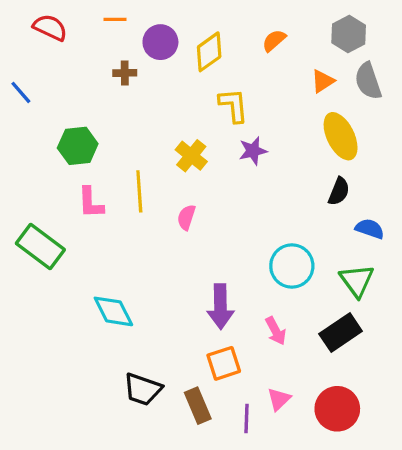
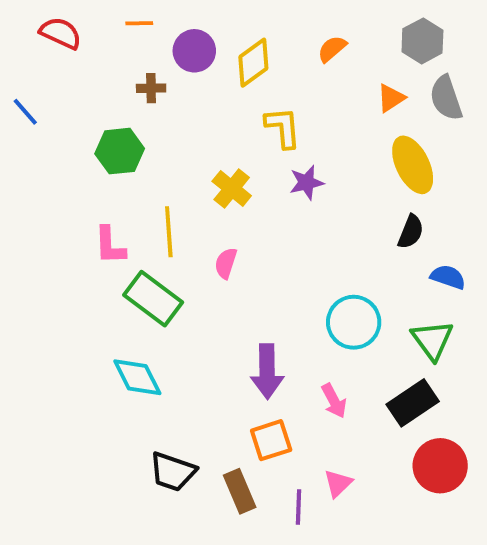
green hexagon: (78, 146) -> (120, 151), moved
green rectangle: (40, 247) -> (153, 299), moved
red circle: (337, 409) -> (440, 466), moved

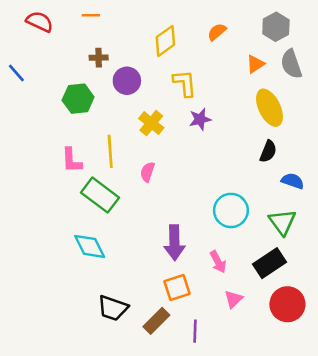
purple circle: (194, 51) -> (127, 81), moved
pink triangle: (338, 483) -> (234, 299), moved
brown rectangle: (240, 491) -> (156, 321), turned 68

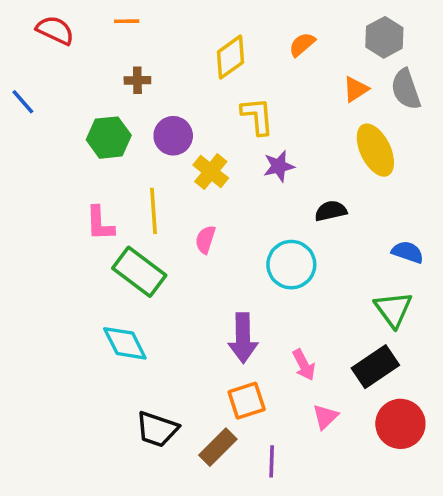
purple circle: (127, 81) -> (173, 136), moved
black semicircle: (268, 151) -> (331, 211), moved, turned -125
cyan circle: (231, 210) -> (291, 265), moved

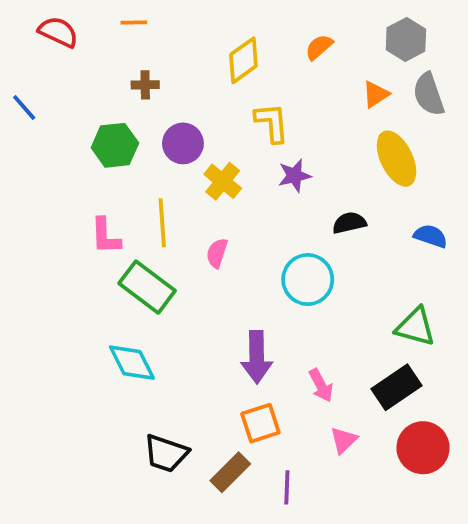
blue semicircle: (408, 252) -> (431, 236), moved
green triangle: (393, 309) -> (415, 327), turned -39

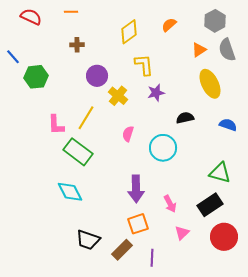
green hexagon: (115, 145) -> (36, 77), moved
yellow line: (162, 223) -> (86, 118), turned 35
pink semicircle: (217, 253) -> (128, 134), moved

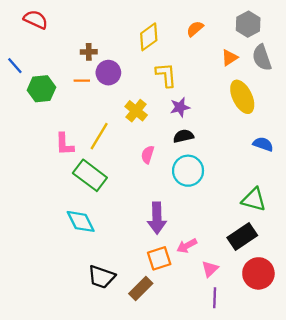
orange line: (71, 12) -> (82, 81), moved
purple circle: (97, 76) -> (108, 73), moved
black semicircle: (185, 118) -> (183, 136), moved
pink arrow: (170, 204) -> (187, 246), moved, turned 90
purple line: (152, 258) -> (215, 298), moved

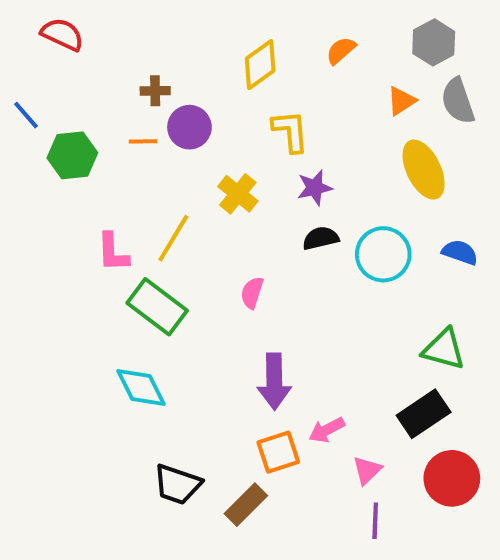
pink semicircle: (148, 155) -> (252, 293), moved
cyan circle: (188, 171) -> (383, 254), moved

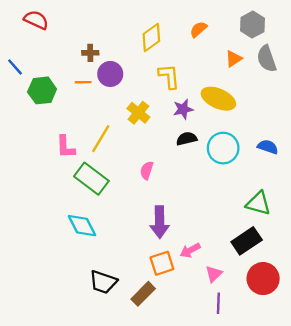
yellow ellipse: (424, 170) -> (218, 99), moved, turned -40

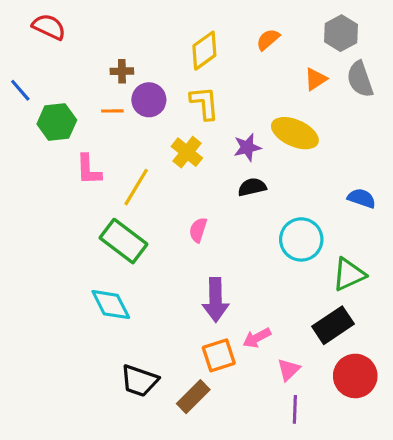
yellow L-shape: (169, 76) -> (204, 103), moved
pink L-shape: (66, 147) -> (89, 170), moved
cyan circle: (223, 148) -> (301, 239), moved
green triangle: (258, 203) -> (349, 274), turned -40

